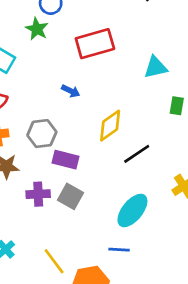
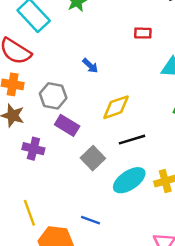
red rectangle: (95, 44) -> (143, 33), moved, size x0.5
gray square: (70, 196) -> (93, 158), moved
cyan ellipse: (132, 211) -> (129, 180), moved

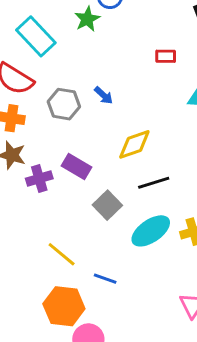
gray hexagon: (53, 96) -> (64, 104), moved
purple cross: (33, 149) -> (39, 178), moved, turned -30
yellow line: (29, 213) -> (62, 254), moved, turned -30

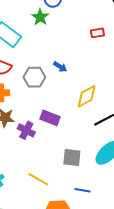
purple cross: (39, 178) -> (26, 130), turned -36
gray square: (107, 205) -> (72, 157), moved, turned -30
yellow line: (62, 254) -> (38, 179), moved

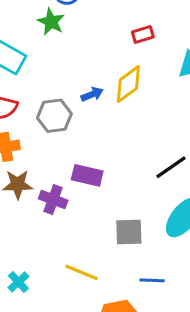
blue arrow: (60, 67) -> (92, 94), turned -48
yellow diamond: (87, 96) -> (128, 84), moved

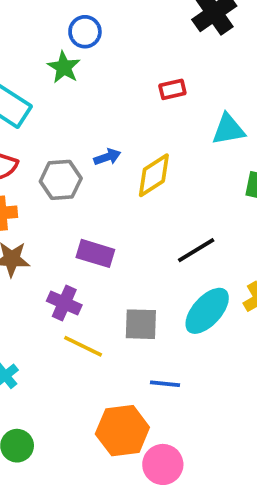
yellow diamond: (128, 84) -> (154, 175), moved
purple cross: (53, 199) -> (64, 303), moved
yellow line: (82, 272) -> (83, 346), moved

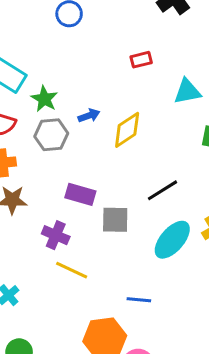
green star: (64, 67) -> (44, 99), moved
gray square: (141, 324) -> (115, 220), moved

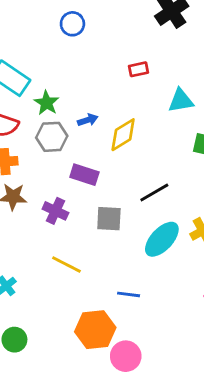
purple rectangle: (80, 194) -> (84, 175), moved
purple cross: (56, 235) -> (55, 211), moved

